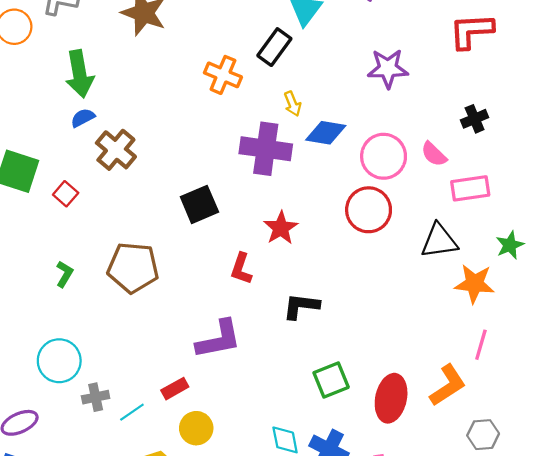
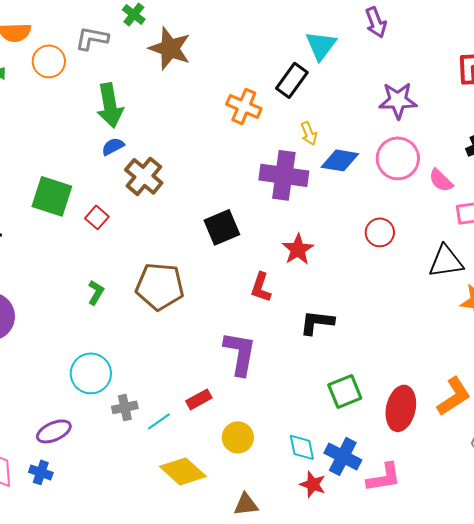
pink circle: (384, 156) -> (398, 158), moved
red circle: (369, 210) -> (380, 232), size x0.7
purple L-shape: (219, 339) -> (240, 353), turned -69
yellow circle: (196, 428) -> (238, 437), moved

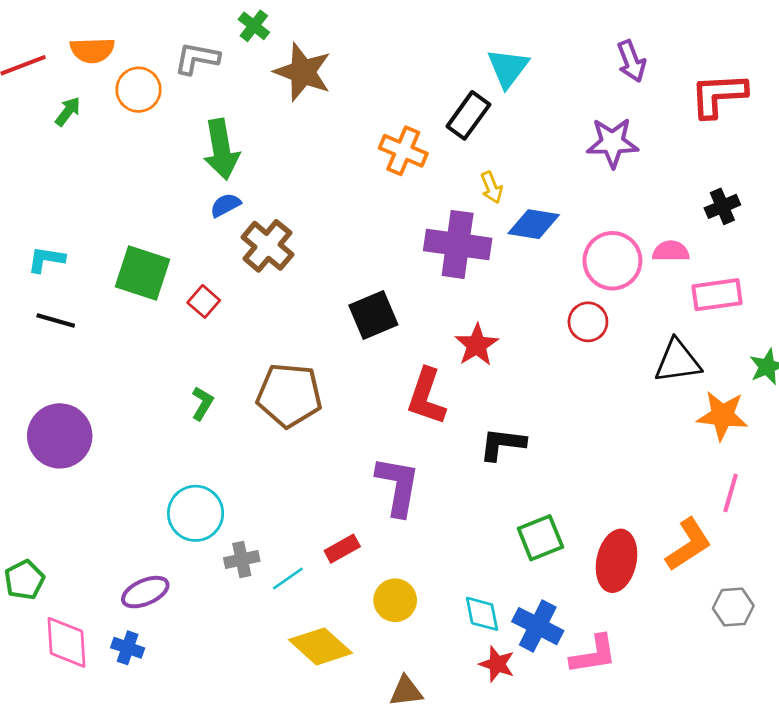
purple arrow: (376, 22) -> (631, 61), moved
pink circle: (398, 158) -> (612, 261), moved
pink semicircle: (441, 180) -> (671, 251), turned 136
red L-shape: (261, 287) -> (426, 397), size x1.4

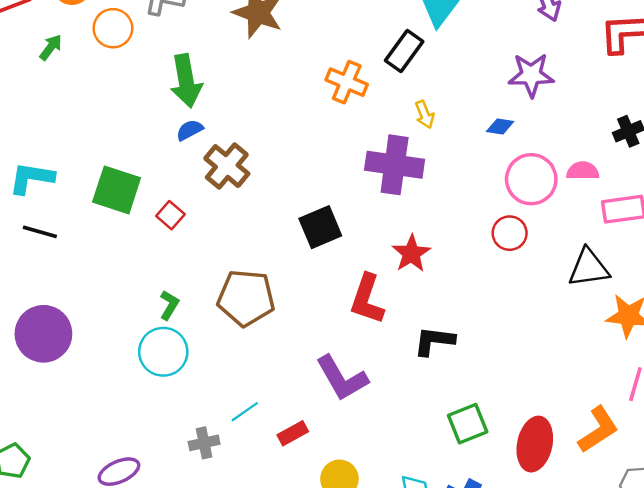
blue diamond: (534, 224) -> (500, 126), moved, size x0.6
cyan L-shape: (46, 259) -> (31, 178), size x1.4
purple L-shape: (398, 486) -> (342, 378), turned 140
cyan circle: (196, 513) -> (163, 352), moved
cyan line: (288, 579) -> (245, 412), moved

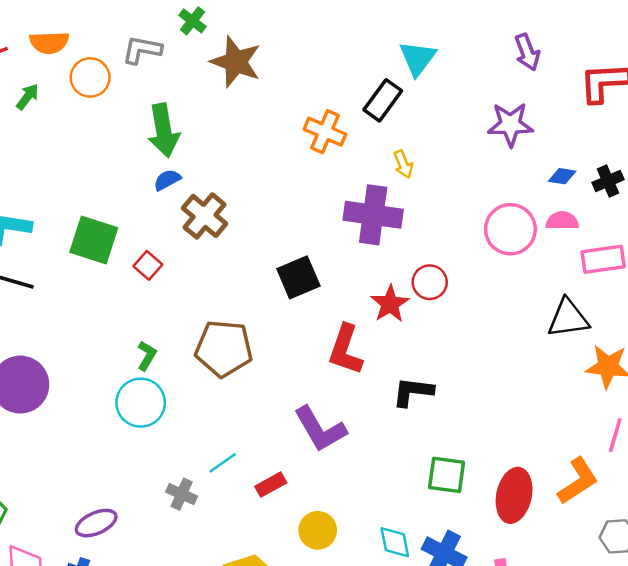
blue diamond: (500, 126) -> (562, 176), moved
red circle: (510, 233) -> (430, 282), moved
green square: (468, 424) -> (447, 475), turned 30
gray cross: (204, 443) -> (182, 494), turned 36

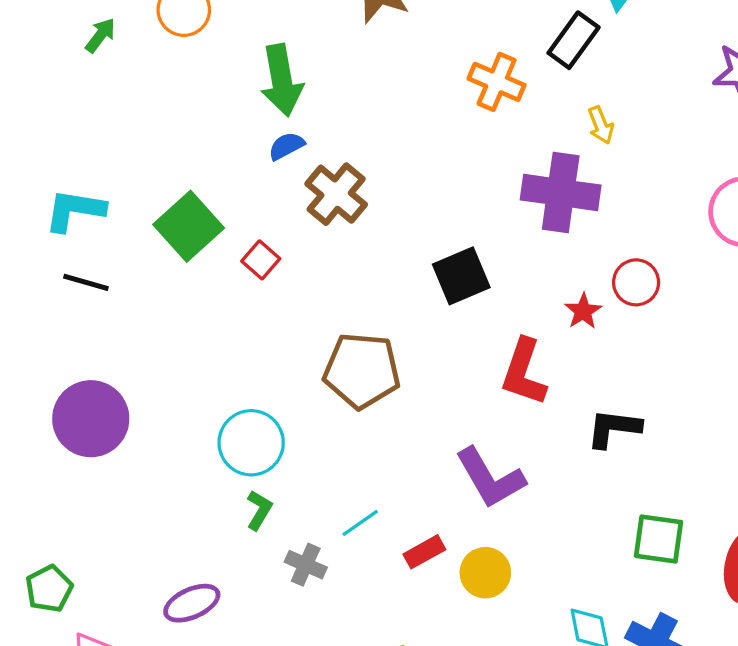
green square: (94, 240) -> (189, 226), turned 30
red star: (390, 304) -> (583, 311), size x0.7
green L-shape: (147, 356) -> (259, 510), moved
yellow circle: (318, 530) -> (485, 573), moved

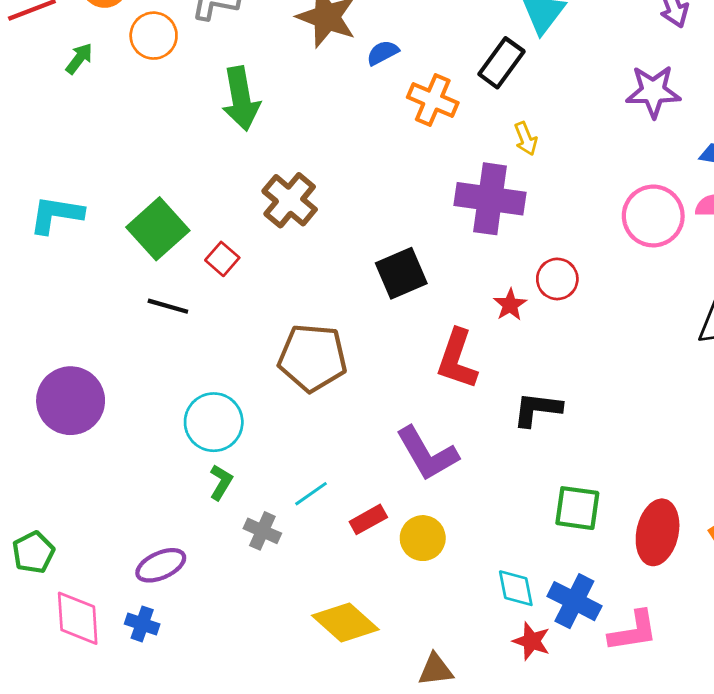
blue semicircle: (286, 146) -> (383, 53), moved
black line: (86, 282) -> (168, 306), moved

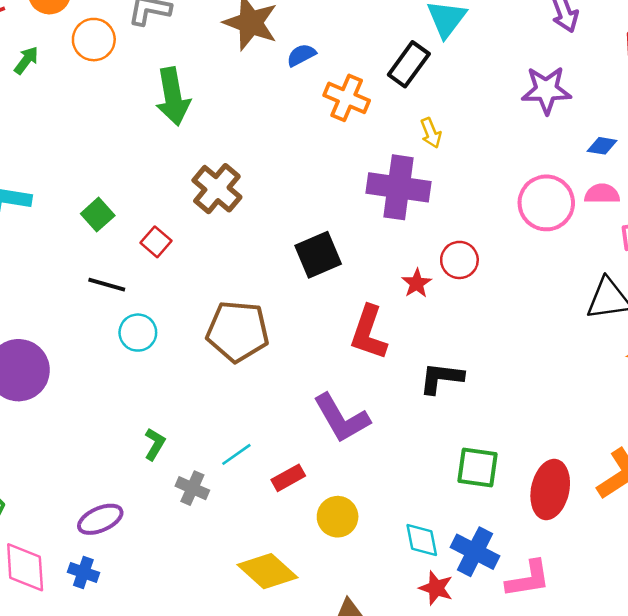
green square: (158, 229) -> (98, 215), size x0.6
cyan circle: (214, 422) -> (138, 333), moved, size x0.7
yellow circle: (423, 538) -> (338, 517), moved

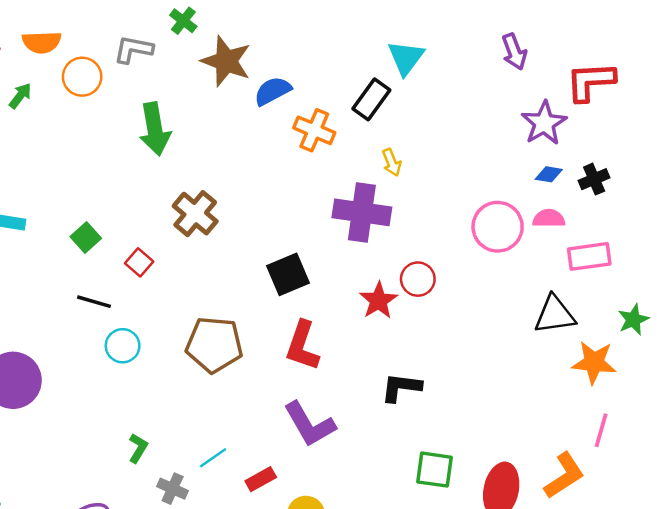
blue semicircle: (301, 55) -> (273, 91), size x1.4
purple star: (546, 90) -> (544, 123), moved, turned -30
red star: (417, 283) -> (379, 301), size x1.4
red L-shape: (369, 333) -> (302, 346), moved

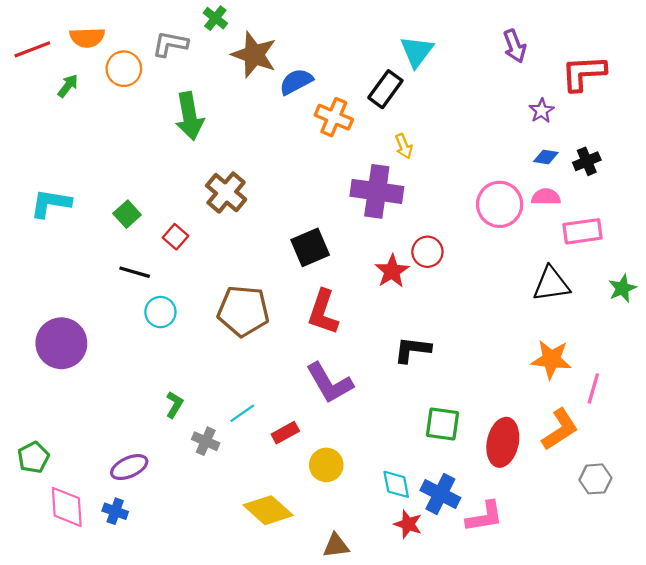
purple star: (544, 123) -> (542, 111), size x0.6
orange star: (594, 362) -> (551, 359), moved

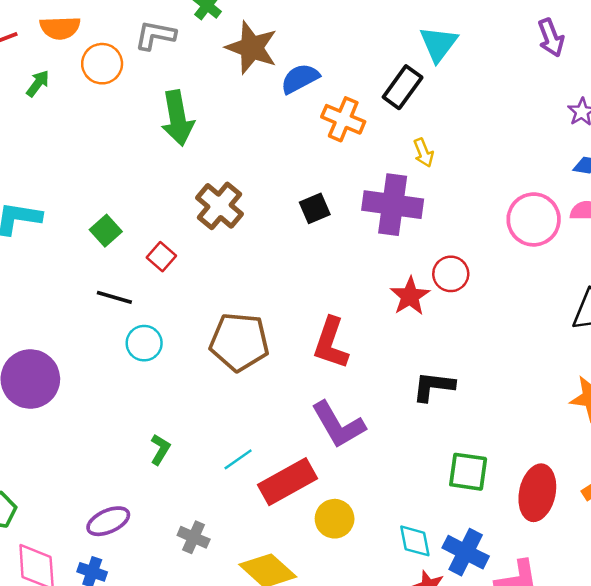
black square: (310, 247) -> (315, 208), moved, size x0.7
red rectangle: (285, 433) -> (288, 482), size x1.8
gray cross: (206, 441) -> (194, 537), moved

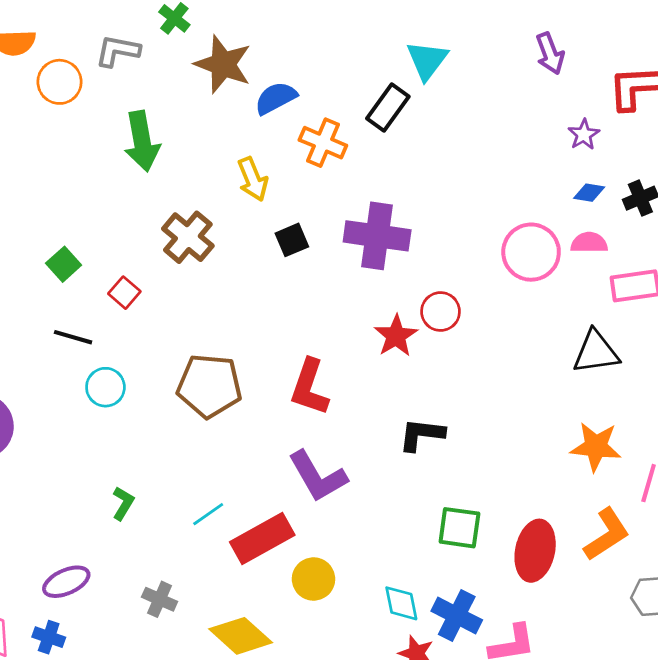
yellow arrow: (424, 153) -> (253, 179), moved, size x1.4

